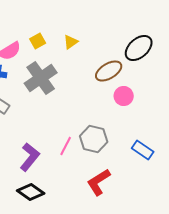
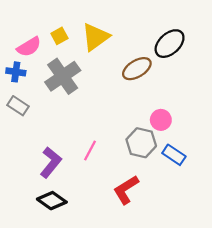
yellow triangle: (71, 42) -> (95, 37), size x1.8
pink circle: (124, 96) -> (161, 120), moved
gray hexagon: (94, 139) -> (141, 143), moved

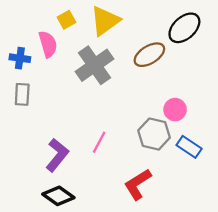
pink semicircle: (29, 47) -> (48, 44), moved, turned -75
gray cross: (63, 76) -> (95, 65), moved
gray rectangle: (18, 106) -> (22, 94), turned 60

